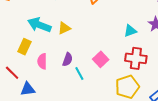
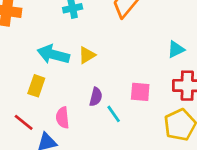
pink square: (101, 59) -> (140, 92), turned -35
pink semicircle: (42, 61) -> (63, 118), moved

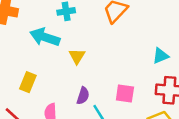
cyan arrow: (53, 54) -> (45, 37), moved
yellow triangle: (87, 55) -> (77, 56), turned -30

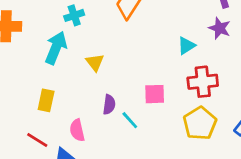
cyan arrow: (45, 37) -> (56, 48), turned 104

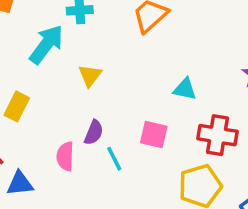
cyan triangle: (186, 46) -> (185, 89), moved, turned 30
pink semicircle: (77, 130) -> (65, 156), moved

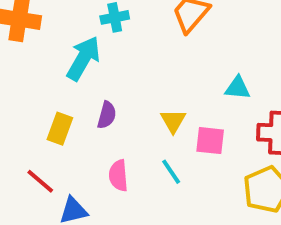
yellow triangle: (90, 75) -> (173, 121), moved
purple semicircle: (94, 132) -> (107, 115), moved

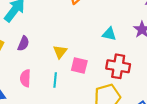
cyan triangle: (238, 88) -> (109, 34), moved
cyan line: (171, 172) -> (55, 80), turned 32

